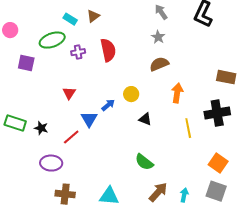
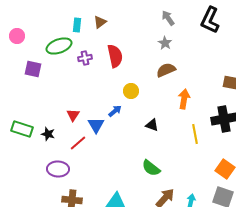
cyan rectangle: (70, 19) -> (77, 25), turned 64
red triangle: (69, 93) -> (73, 115), moved
yellow circle: (131, 94) -> (131, 91), moved

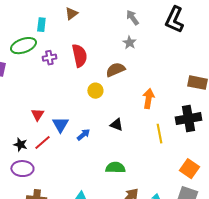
brown triangle: (100, 22) -> (71, 14), moved
brown semicircle: (166, 70) -> (115, 70), moved
blue arrow: (115, 111) -> (83, 135), moved
black star: (48, 134) -> (20, 145), moved
green semicircle: (151, 168) -> (115, 168), turned 144

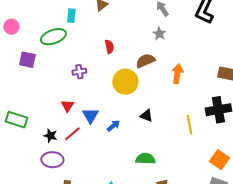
red semicircle: (79, 56) -> (109, 47), size x0.6
purple cross: (49, 58) -> (79, 72), moved
yellow circle: (95, 91) -> (125, 82), size x1.6
orange arrow: (148, 99) -> (177, 74), moved

